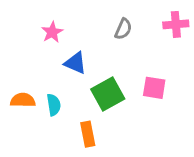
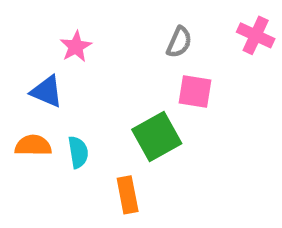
pink cross: (176, 24) -> (256, 35), turned 30
blue triangle: (75, 63) -> (47, 92), moved
pink square: (154, 88) -> (195, 92), moved

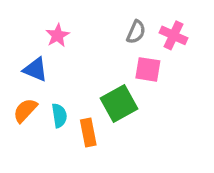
pink cross: (256, 35) -> (173, 35), moved
orange semicircle: (33, 145) -> (25, 110), turned -48
orange rectangle: (128, 195) -> (88, 133), moved

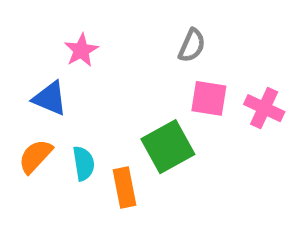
pink cross: (173, 35) -> (264, 108), moved

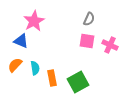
gray semicircle: (192, 45) -> (89, 19), moved
pink star: (81, 50) -> (34, 21), size x1.5
green square: (168, 147) -> (78, 82), moved

